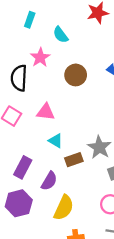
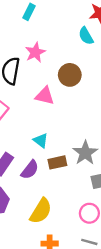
cyan semicircle: (61, 35) -> (86, 36), moved
pink triangle: (46, 112) -> (45, 96), moved
purple semicircle: (49, 181) -> (30, 170), moved

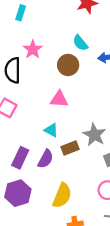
cyan semicircle: (86, 36) -> (80, 43), moved
pink triangle: (45, 96) -> (59, 99), moved

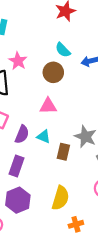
brown rectangle: (70, 148) -> (63, 152), turned -49
purple semicircle: (46, 159) -> (22, 134), moved

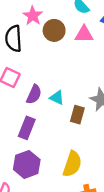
brown circle: (53, 72) -> (54, 30), moved
pink triangle: (48, 106) -> (84, 34), moved

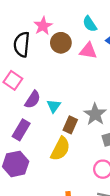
cyan triangle: (57, 98) -> (54, 106), turned 32
yellow semicircle: (72, 164) -> (60, 149), moved

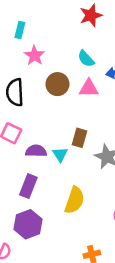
pink star: (43, 26) -> (34, 55), moved
purple semicircle: (33, 100) -> (36, 151), turned -114
brown rectangle: (70, 125) -> (80, 138), moved

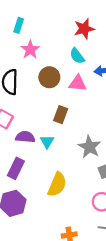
red star: (91, 15) -> (84, 29), moved
brown rectangle: (80, 138) -> (61, 115), moved

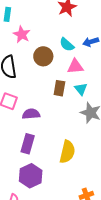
cyan semicircle: (77, 56) -> (67, 45), moved
pink triangle: (78, 83) -> (75, 66), moved
cyan triangle: (47, 142) -> (81, 89), moved

